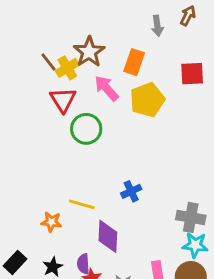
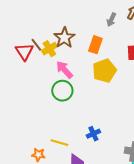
gray arrow: (157, 26) -> (111, 20), turned 32
pink arrow: (107, 88) -> (64, 70), moved
red triangle: (63, 100) -> (24, 52), moved

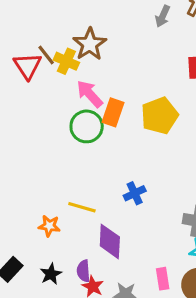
orange rectangle: (95, 45) -> (113, 112), moved
yellow cross: (49, 49) -> (66, 61), turned -35
yellow pentagon: (104, 71) -> (160, 116), moved

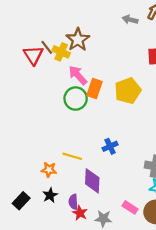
gray arrow: (163, 16) -> (130, 20), turned 80
black star: (51, 274) -> (50, 195), moved
pink rectangle: (163, 279) -> (130, 207), turned -48

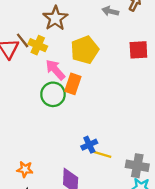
brown star: (78, 40) -> (55, 18), moved
yellow pentagon: (128, 91) -> (85, 50), moved
yellow line: (72, 156) -> (101, 154), moved

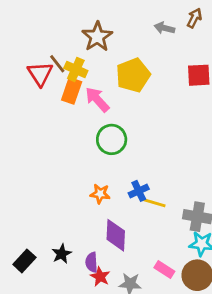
orange rectangle: (73, 84) -> (72, 91), moved
green circle: (53, 94) -> (112, 139), moved
orange star: (25, 169) -> (100, 194), moved

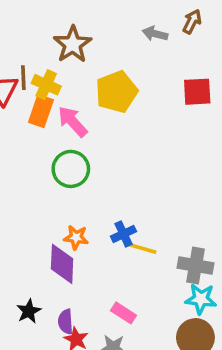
brown line: (57, 64) -> (23, 78), turned 36
green circle: (112, 139) -> (71, 169), moved
purple diamond: (116, 235) -> (62, 264), moved
pink rectangle: (164, 269) -> (123, 313), moved

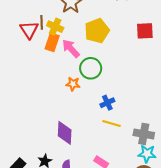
green circle: (71, 169) -> (91, 68), moved
blue cross: (123, 234) -> (107, 103), moved
orange star: (76, 237) -> (73, 84), moved

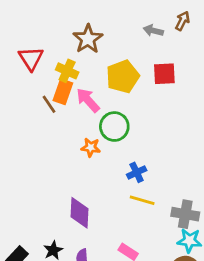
brown line: (42, 22) -> (49, 104), moved, turned -32
red triangle: (29, 30) -> (31, 58), moved
red square: (145, 31) -> (164, 74), moved

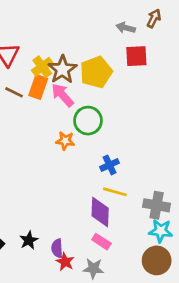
brown star: (88, 39) -> (62, 69), moved
yellow cross: (67, 71) -> (42, 67), turned 30
red square: (164, 74) -> (136, 56), moved
brown line: (49, 104) -> (14, 92), moved, turned -30
purple diamond: (80, 213) -> (100, 212), moved

